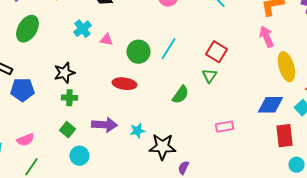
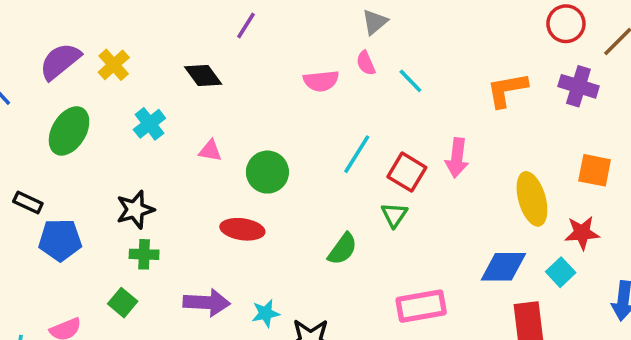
cyan cross: (82, 29) -> (149, 124), moved
pink arrow: (266, 37) -> (457, 158), moved, turned -150
cyan line: (168, 49) -> (357, 154), moved
pink rectangle: (224, 127) -> (421, 306), size x1.5
green square: (67, 130) -> (123, 303), moved

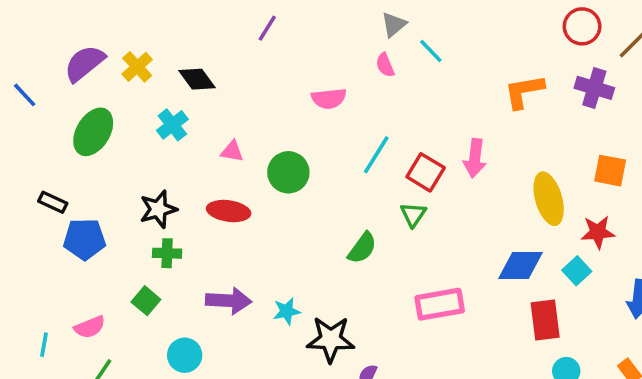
black diamond: (203, 76) -> (197, 79), moved
pink semicircle: (321, 81) -> (329, 98), moved
cyan line: (410, 81) -> (431, 51), moved
red ellipse: (242, 229) -> (229, 211), moved

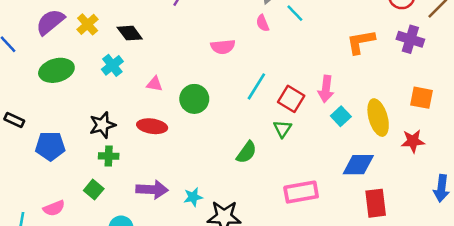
green ellipse: (93, 132) -> (56, 70), turned 44
black rectangle: (53, 202) -> (14, 120), moved
cyan square: (577, 271) -> (341, 116), moved

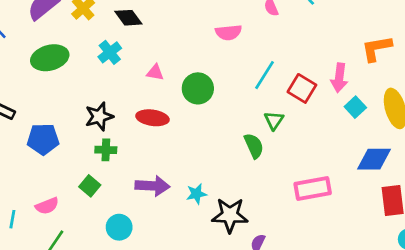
orange L-shape: (361, 42) -> (377, 48), moved
green triangle: (282, 129) -> (274, 120), moved
green semicircle: (246, 152) -> (254, 146), turned -60

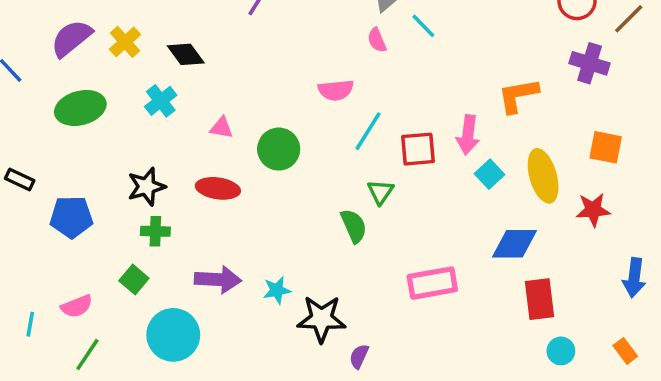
pink semicircle: (229, 32) -> (336, 90), moved
red square: (302, 88) -> (418, 149), turned -36
cyan circle: (119, 227) -> (173, 335), size x1.5

